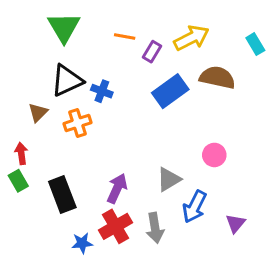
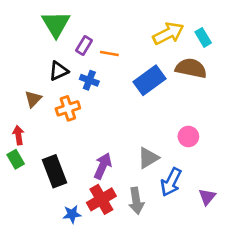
orange line: (125, 36) -> (109, 53), moved
cyan rectangle: (255, 44) -> (203, 37), moved
purple rectangle: (152, 52) -> (84, 45), moved
black triangle: (67, 81) -> (59, 71), size x0.7

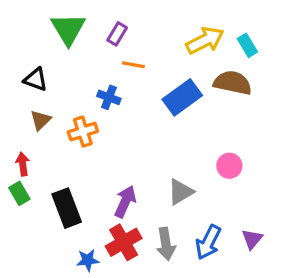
purple rectangle: (84, 45) -> (117, 34), moved
black triangle: (59, 71) -> (36, 79), moved, turned 45
blue arrow: (171, 182) -> (208, 242), moved

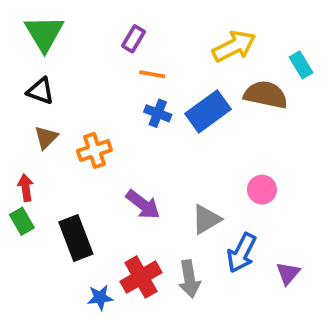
green triangle: (68, 29) -> (44, 33), moved
cyan rectangle: (247, 45) -> (301, 65), moved
blue cross: (109, 97) -> (158, 113), moved
purple arrow: (125, 202) -> (143, 204), moved, turned 104
blue arrow: (208, 242) -> (242, 253), moved

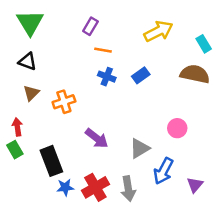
brown semicircle: (266, 95) -> (195, 74), moved
blue rectangle: (208, 111) -> (141, 75), size x0.6
blue star: (100, 298) -> (65, 187), moved

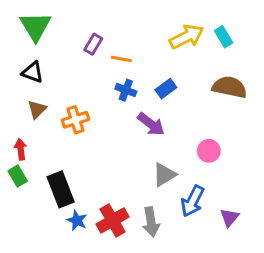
purple rectangle: (90, 26) -> (93, 44), moved
cyan rectangle: (204, 44) -> (224, 37), moved
purple arrow: (97, 138) -> (151, 124), moved
blue star: (65, 187) -> (77, 220), turned 30

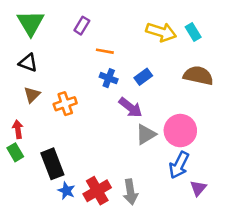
yellow arrow: (187, 37) -> (161, 32), turned 44
purple rectangle: (93, 44) -> (82, 26), moved
pink circle: (209, 151) -> (180, 131), size x1.6
gray triangle: (164, 175) -> (146, 134), moved
blue arrow: (193, 201) -> (179, 165), moved

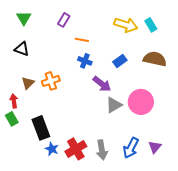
green triangle: (31, 23) -> (24, 18), size x0.7
blue rectangle: (143, 77) -> (120, 61), moved
brown triangle: (32, 95) -> (28, 83), moved
blue arrow: (179, 165) -> (131, 148), moved

